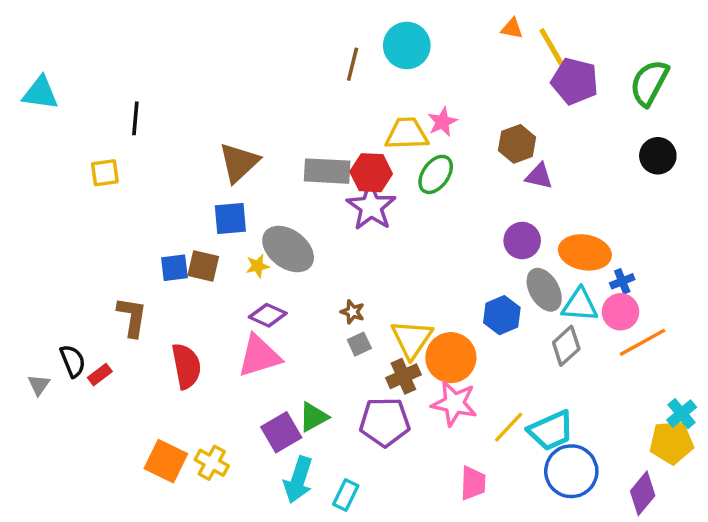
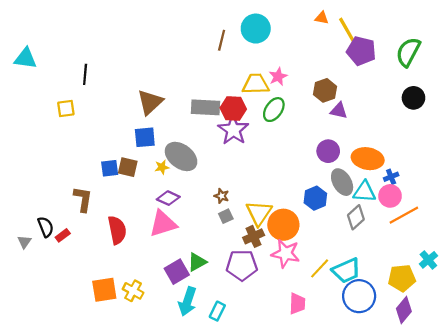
yellow pentagon: (671, 442) -> (402, 278), moved
orange square: (166, 461) -> (104, 290), turned -35

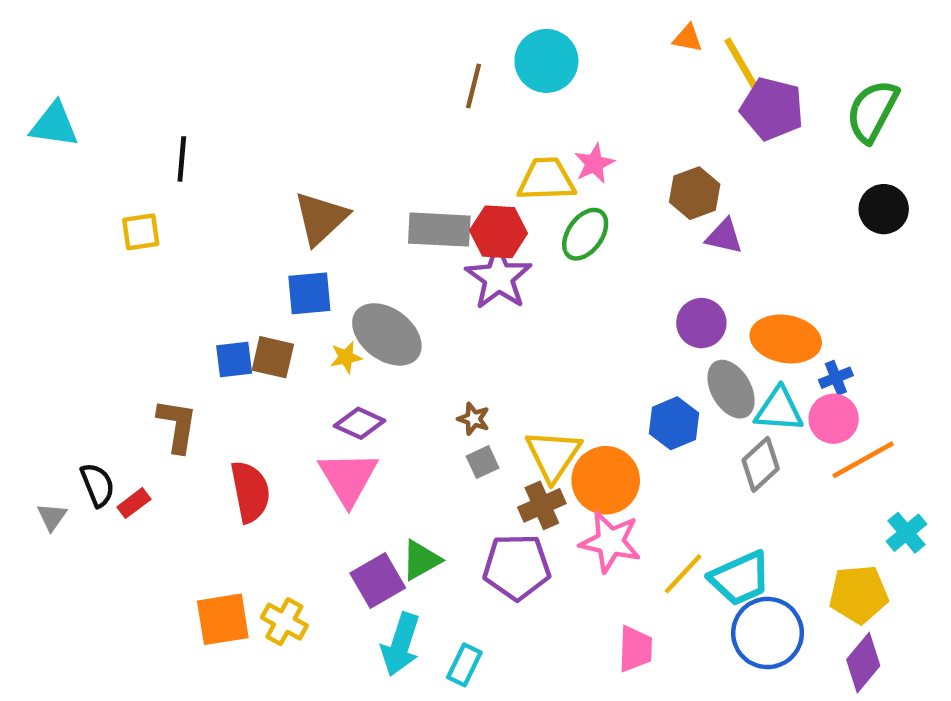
pink triangle: (163, 224) -> (348, 478), turned -44
cyan cross: (428, 260) -> (907, 533), moved

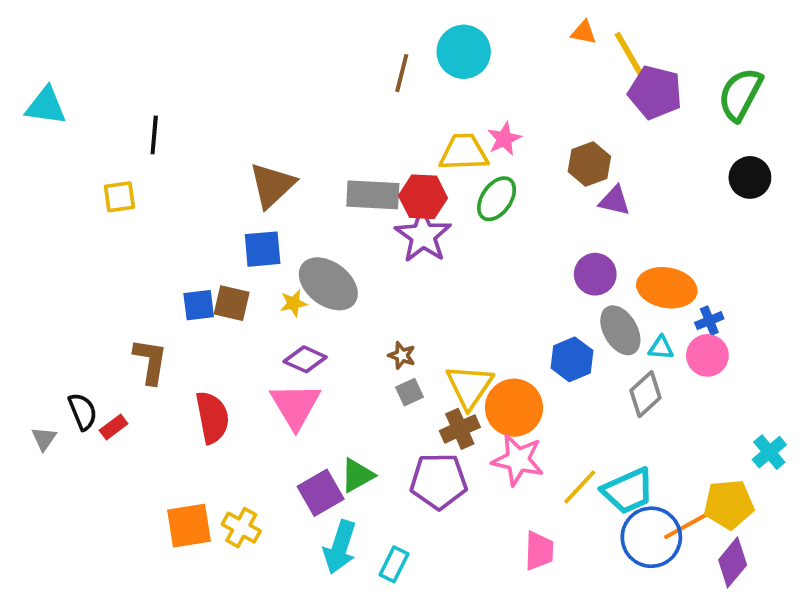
cyan triangle: (779, 410) -> (661, 348), size x0.6
orange line: (863, 460) -> (690, 524), moved

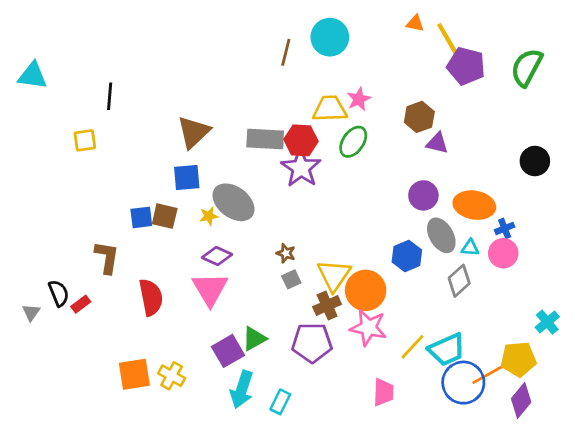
black circle: (750, 177) -> (535, 161), moved

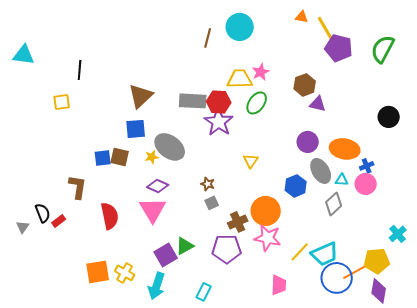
yellow triangle: (334, 275) -> (251, 161), moved, size x0.6
cyan arrow: (242, 389) -> (157, 286), moved
purple diamond: (521, 400) -> (379, 291), turned -30

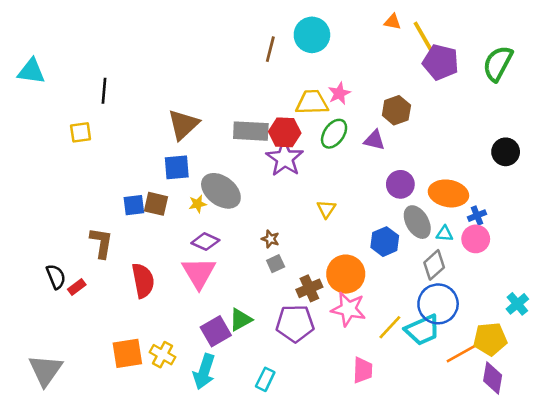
purple triangle: (318, 104) -> (374, 140), moved
gray triangle: (23, 227) -> (45, 370), moved, size x2.0
blue circle: (337, 278) -> (438, 304), moved

